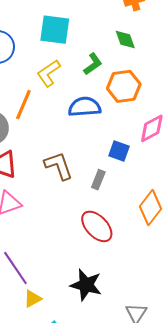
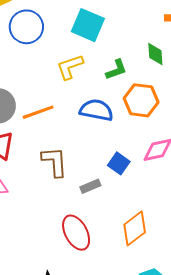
orange line: (23, 105) -> (38, 112), moved, turned 32
gray rectangle: (98, 180) -> (90, 186), turned 30

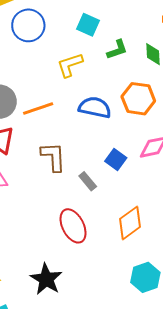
cyan square: (88, 25) -> (88, 25), size x0.7
green L-shape: (116, 70) -> (117, 50), moved
gray rectangle: (90, 186) -> (88, 181), turned 72

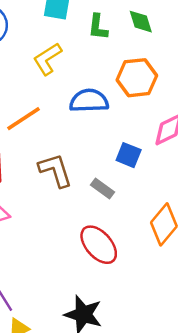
green L-shape: (117, 50) -> (98, 27), turned 130

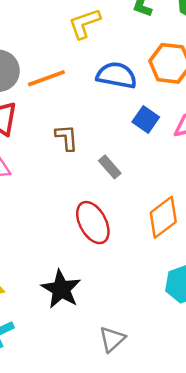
blue square: (129, 155) -> (146, 119), moved
brown L-shape: (55, 170) -> (67, 138), size x0.7

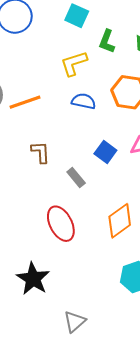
yellow L-shape: (84, 23) -> (74, 63), moved
blue semicircle: (117, 75) -> (84, 101), size x0.7
blue square: (146, 119) -> (105, 152), moved

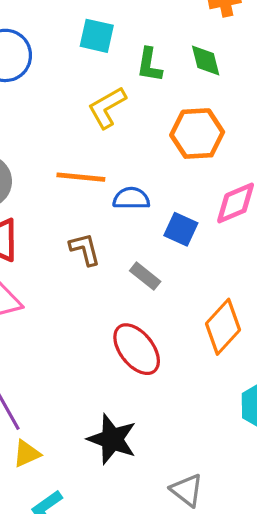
blue semicircle: (84, 101) -> (131, 198), moved
orange line: (25, 102) -> (81, 177), moved, turned 36
gray triangle: (75, 322) -> (187, 490), turned -30

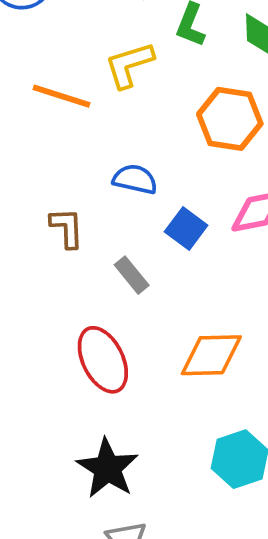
orange line: (81, 177) -> (61, 96), moved
orange diamond: (223, 327) -> (211, 355), turned 34
black star: (112, 439) -> (107, 468), moved

